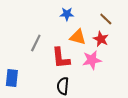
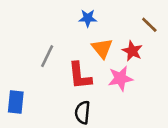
brown line: (106, 19) -> (149, 25), moved
orange triangle: (78, 37) -> (102, 48), turned 36

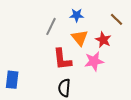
blue star: (88, 18) -> (77, 15), moved
gray line: (47, 56) -> (51, 26), moved

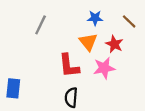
blue star: (77, 15) -> (95, 18), moved
gray line: (51, 26) -> (41, 25), moved

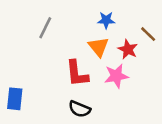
brown line: (129, 21) -> (148, 34), moved
black semicircle: (71, 98) -> (80, 109), turned -72

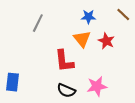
brown line: (148, 34) -> (123, 15), moved
pink star: (116, 76) -> (97, 86), moved

